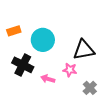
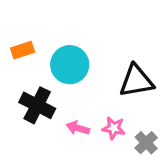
pink star: (70, 70) -> (114, 128), moved

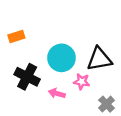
cyan circle: (70, 65) -> (61, 58), moved
pink star: (114, 128) -> (82, 82), moved

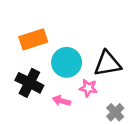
orange rectangle: (16, 37) -> (33, 39), moved, size x1.5

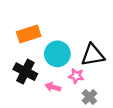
gray cross: (115, 112) -> (89, 97), moved

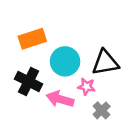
pink arrow: (53, 87) -> (60, 99), size x1.5

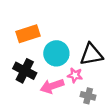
pink arrow: (60, 99) -> (52, 86), turned -35
gray cross: (102, 110) -> (88, 96), turned -32

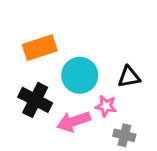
black triangle: (91, 54) -> (129, 77), size x0.7

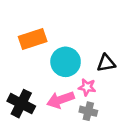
black cross: (35, 100) -> (21, 104), moved
gray cross: (124, 135) -> (88, 111), moved

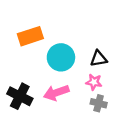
pink star: (87, 87) -> (94, 82), moved
gray cross: (88, 111) -> (99, 103), moved

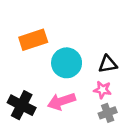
gray cross: (99, 103) -> (108, 113), turned -35

